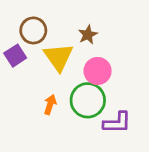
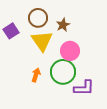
brown circle: (33, 30) -> (38, 18), moved
purple square: (15, 56) -> (11, 31), moved

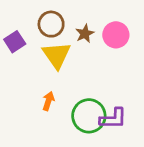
pink circle: (70, 51) -> (116, 35), moved
green circle: (63, 72) -> (89, 116), moved

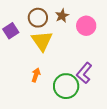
brown star: (85, 34) -> (62, 16), moved
purple L-shape: (113, 119) -> (84, 73), moved, turned 130

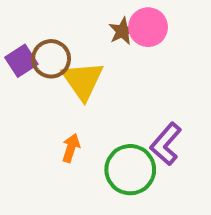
brown circle: (38, 18) -> (51, 59), moved
pink circle: (86, 26) -> (148, 27), moved

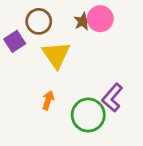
brown circle: (51, 59) -> (39, 21), moved

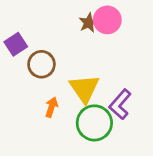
brown circle: (39, 21) -> (41, 64), moved
yellow triangle: (56, 55) -> (84, 89), moved

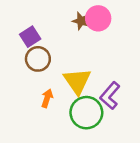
brown star: (89, 23) -> (81, 21), turned -30
purple square: (16, 44) -> (30, 37), moved

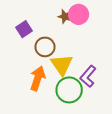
brown circle: (38, 59) -> (45, 47), moved
orange arrow: (47, 98) -> (38, 78), size x1.6

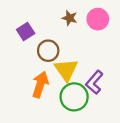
pink circle: (79, 14) -> (98, 19), moved

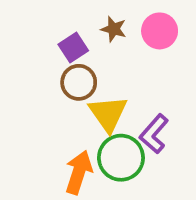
purple square: (26, 32) -> (73, 47), moved
orange arrow: (40, 85) -> (79, 172), moved

